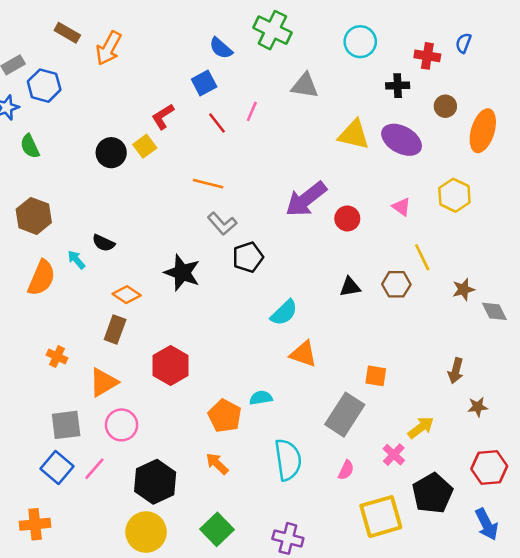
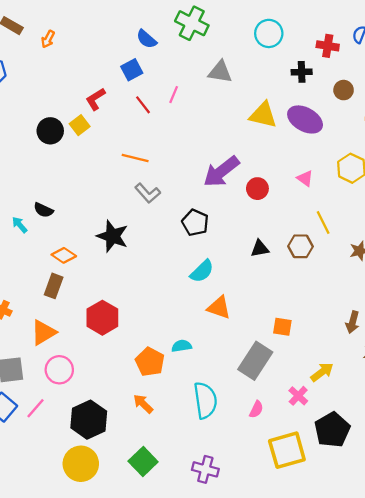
orange arrow: (109, 48) -> (48, 39), size x0.6
black pentagon: (248, 257) -> (195, 223), moved, turned -30

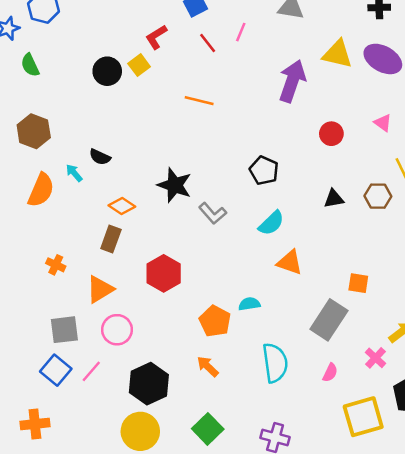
purple arrow: (221, 172) -> (292, 81), moved, turned 147
gray L-shape: (148, 193) -> (213, 213), moved

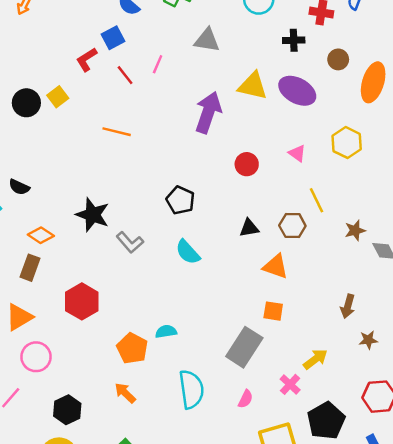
red L-shape: (156, 37) -> (87, 59), moved
cyan semicircle: (271, 223) -> (188, 252), turned 92
orange triangle: (290, 262) -> (276, 267), moved
black hexagon: (149, 384) -> (67, 410), size x0.7

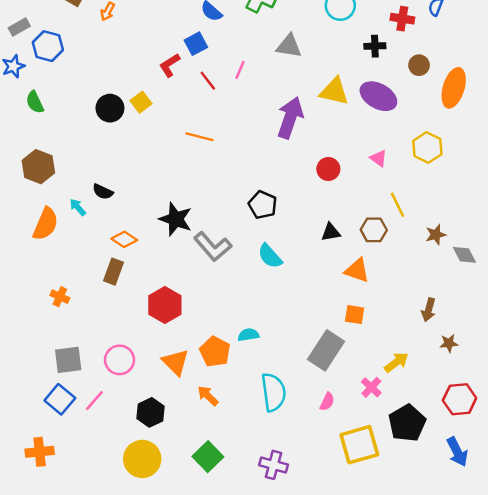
gray L-shape: (130, 242) -> (213, 247), size x1.4
orange triangle: (19, 317) -> (176, 362), moved, turned -44

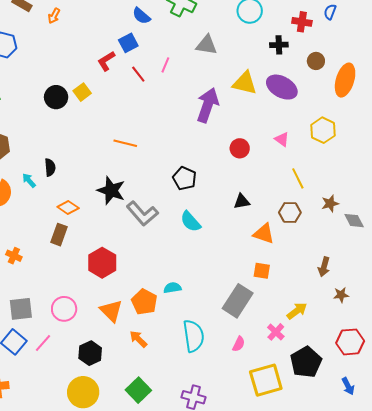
orange line: (199, 137) -> (125, 143), moved
black semicircle: (103, 192) -> (50, 167), turned -120
brown hexagon: (374, 230) -> (290, 213), moved
blue arrow: (457, 452) -> (348, 386), size x0.7

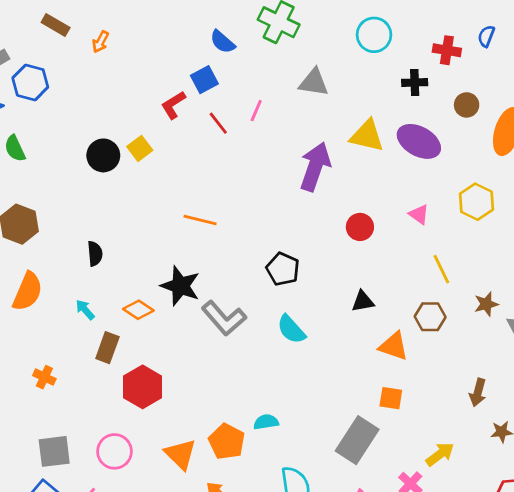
cyan arrow: (29, 180) -> (85, 310), moved
orange diamond: (68, 208) -> (138, 310), moved
red hexagon: (102, 263) -> (143, 387), moved

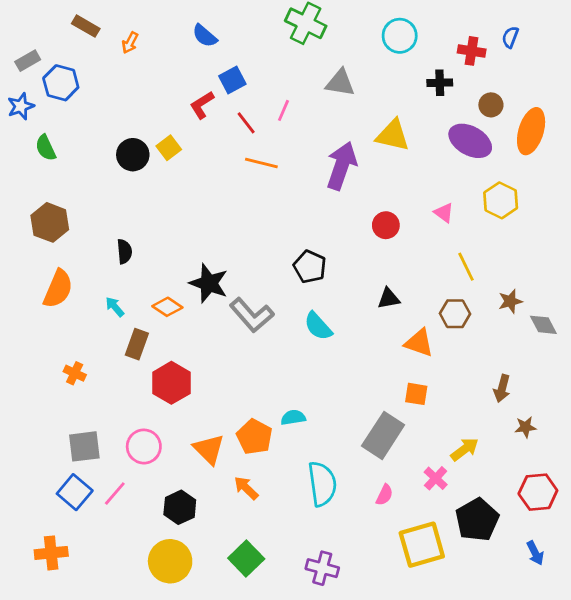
blue semicircle: (223, 42) -> (205, 36), moved
purple ellipse: (419, 141) -> (470, 141), moved
orange line: (200, 220) -> (261, 163), moved

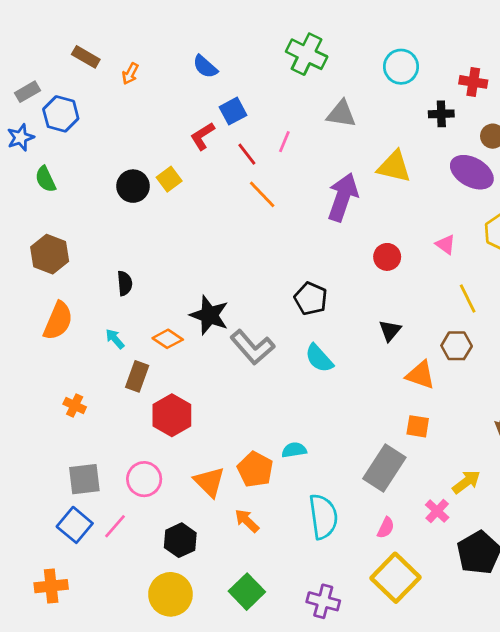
orange line: (261, 163) -> (262, 194), turned 32
black triangle: (389, 299) -> (390, 331), turned -40
yellow square: (422, 545) -> (395, 578), moved, turned -30

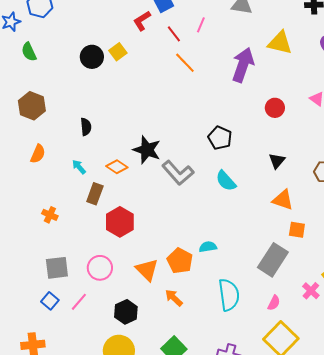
orange semicircle: (58, 321) -> (38, 154), size x0.7
orange triangle: (420, 375) -> (283, 200), moved
blue square: (75, 525) -> (50, 301), size x0.7

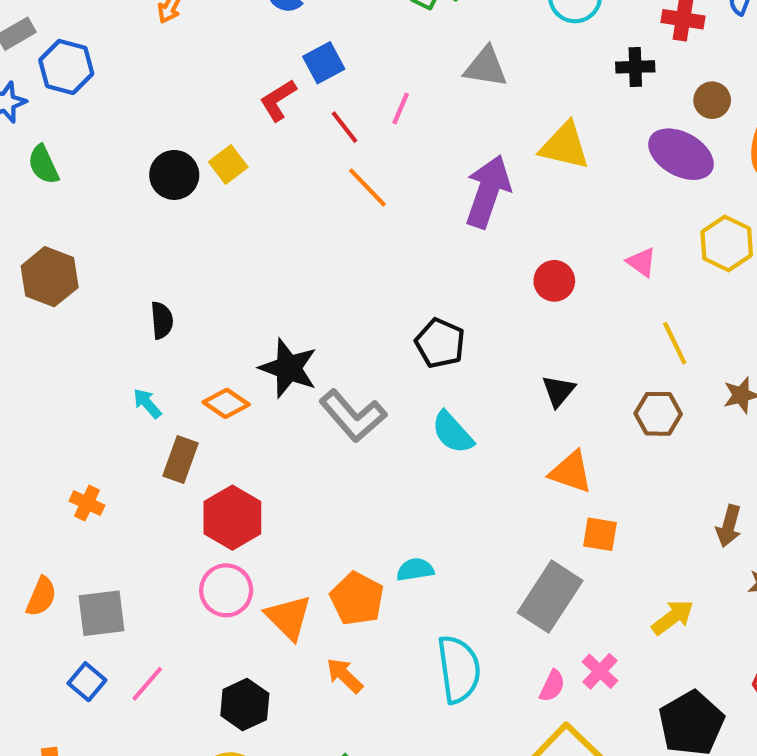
orange semicircle: (38, 154) -> (41, 597), moved
pink circle: (100, 268) -> (226, 590), moved
pink cross: (311, 291) -> (600, 671), moved

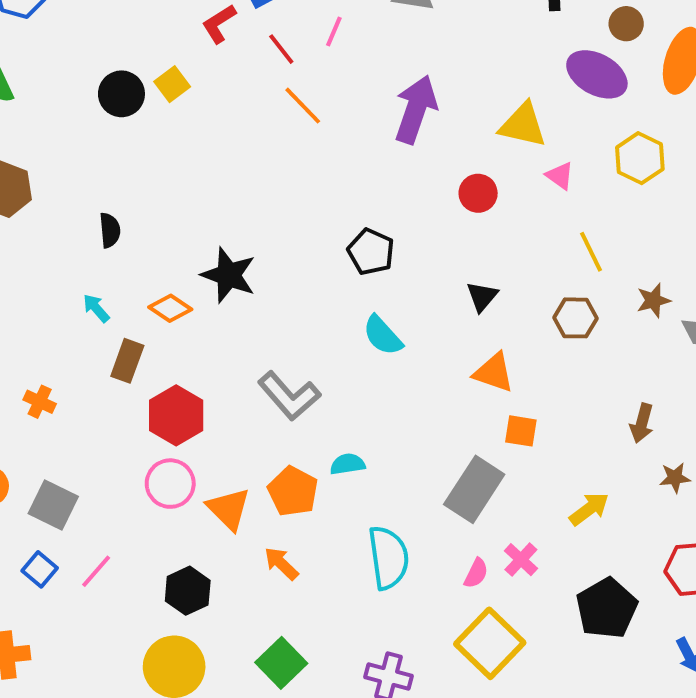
yellow triangle: (565, 146) -> (523, 125), moved
gray L-shape: (353, 416) -> (289, 396), moved
gray square: (102, 613) -> (53, 505), turned 33

